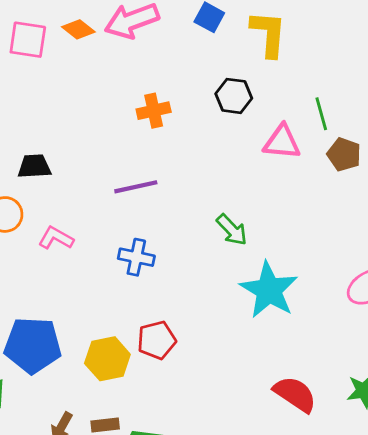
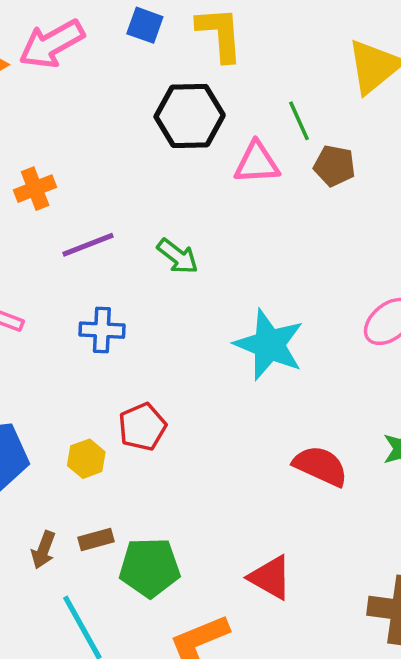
black hexagon: (234, 96) -> (190, 116), size x1.5
orange cross: (154, 111) -> (35, 189), moved
green arrow: (232, 230) -> (178, 256), moved
yellow hexagon: (107, 359) -> (86, 459), size x0.7

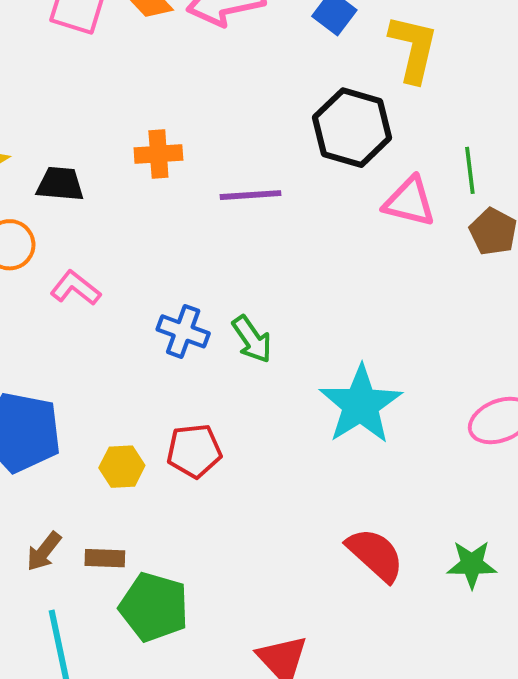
purple line: (88, 245) -> (250, 195), moved
green arrow: (178, 256) -> (252, 339), moved

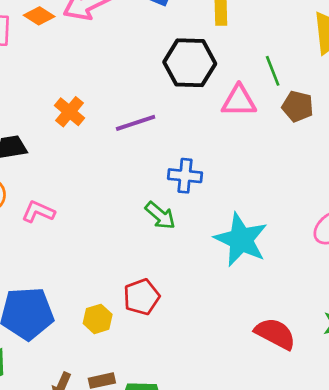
orange cross: (158, 154) -> (69, 112), turned -32
blue cross: (183, 331) -> (185, 176), moved

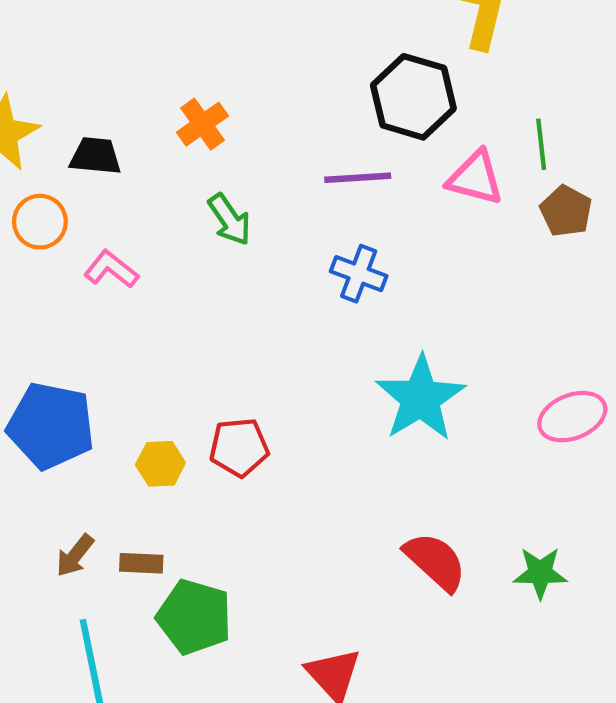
purple line: (136, 123) -> (358, 178), moved
green arrow: (160, 215) -> (230, 220), moved

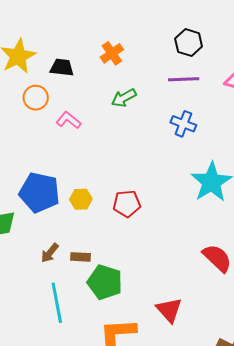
black hexagon: (413, 97) -> (189, 43), moved, size x0.7
green arrow: (230, 220) -> (124, 98), turned 95
yellow hexagon: (160, 464) -> (81, 199), moved

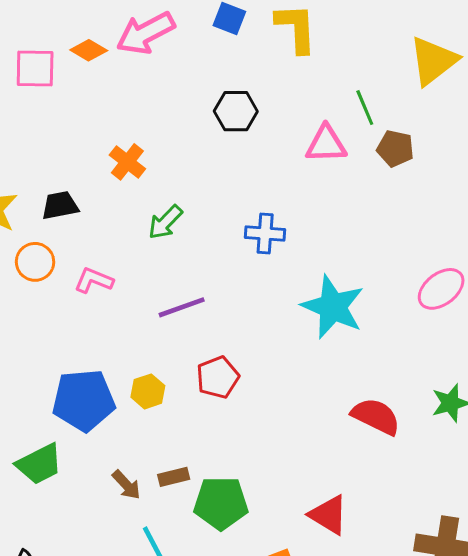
purple line: (184, 79) -> (182, 307), moved
brown arrow: (50, 253) -> (126, 485), turned -65

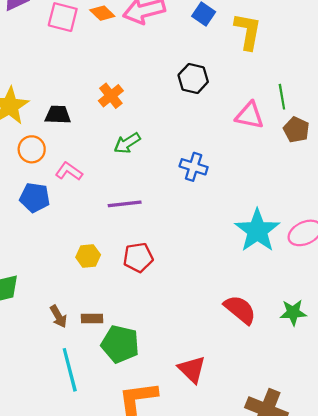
cyan star: (333, 307) -> (257, 231), moved
blue pentagon: (84, 400) -> (35, 198), moved, size x0.7

